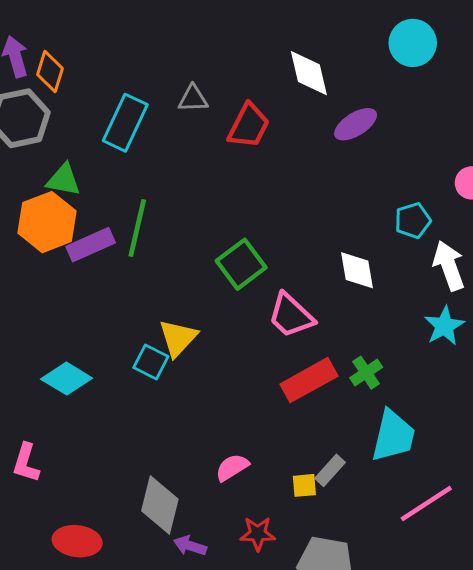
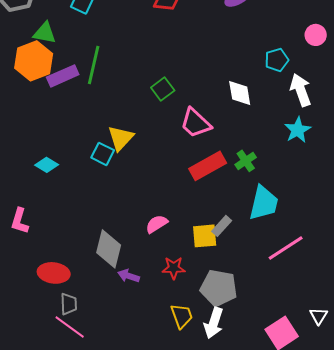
green square: (241, 264) -> (163, 89), size x0.7
cyan diamond: (67, 379) -> (47, 165), size x0.7
yellow square: (304, 485) -> (205, 236), size x1.5

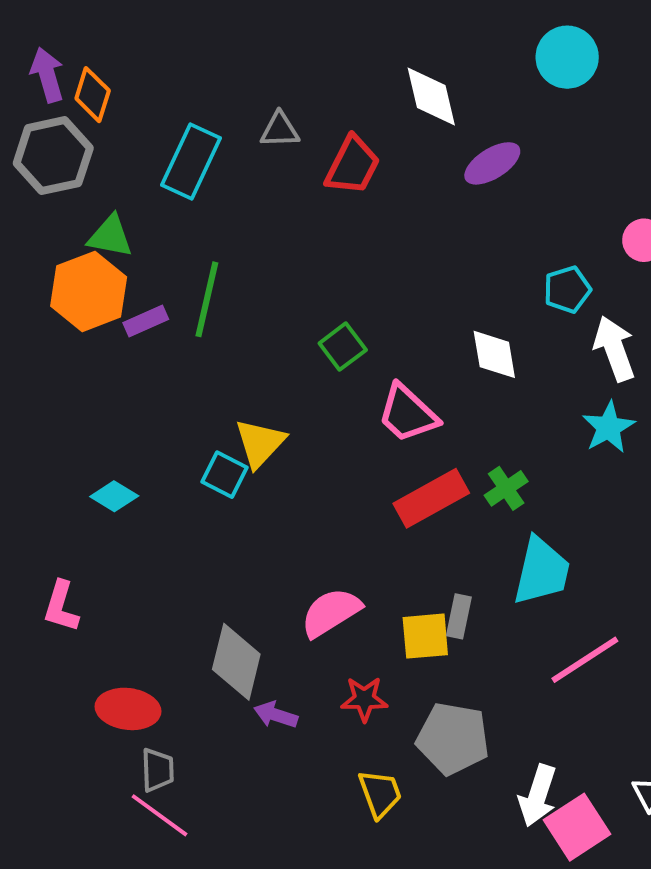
purple rectangle: (63, 76) -> (146, 321), size x0.7
pink semicircle: (157, 224) -> (331, 612), size x1.4
gray rectangle: (222, 226) -> (459, 616), turned -30
white arrow: (214, 323) -> (538, 796), moved

